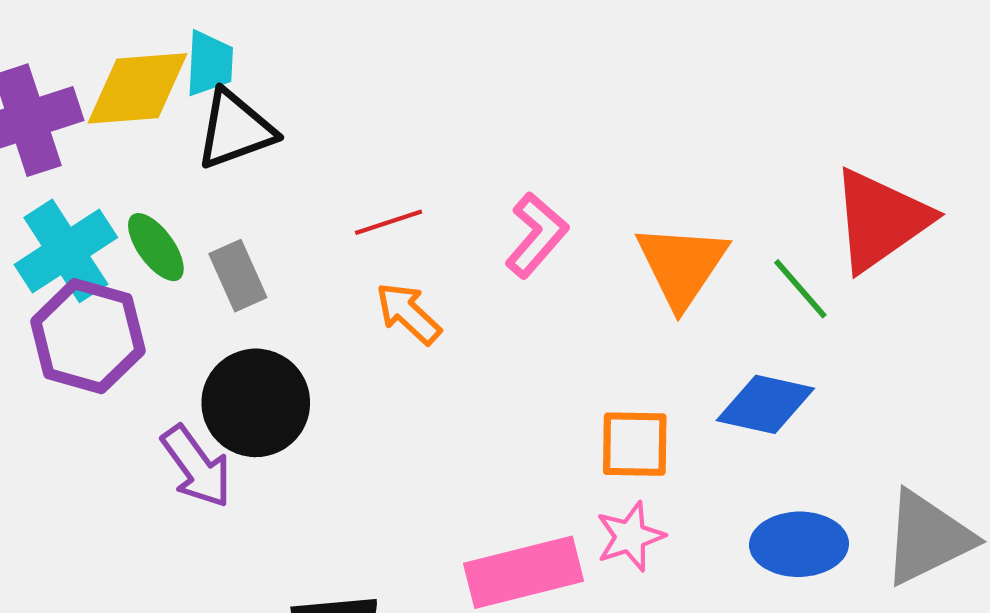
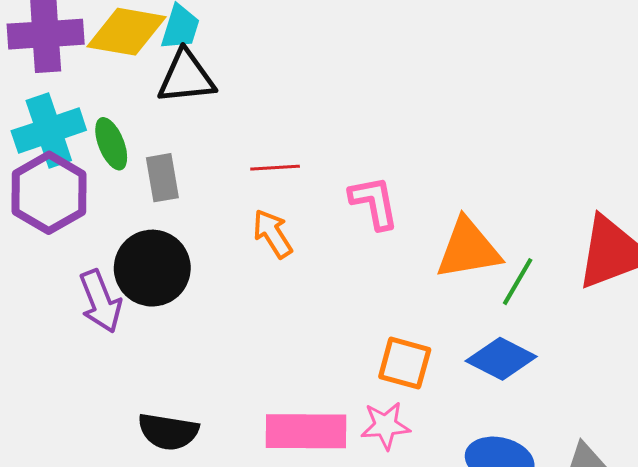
pink L-shape: (536, 235) -> (374, 202), turned -66
orange triangle: (682, 266) -> (468, 249), turned 32
green line: (800, 289) -> (518, 282), moved, turned 57

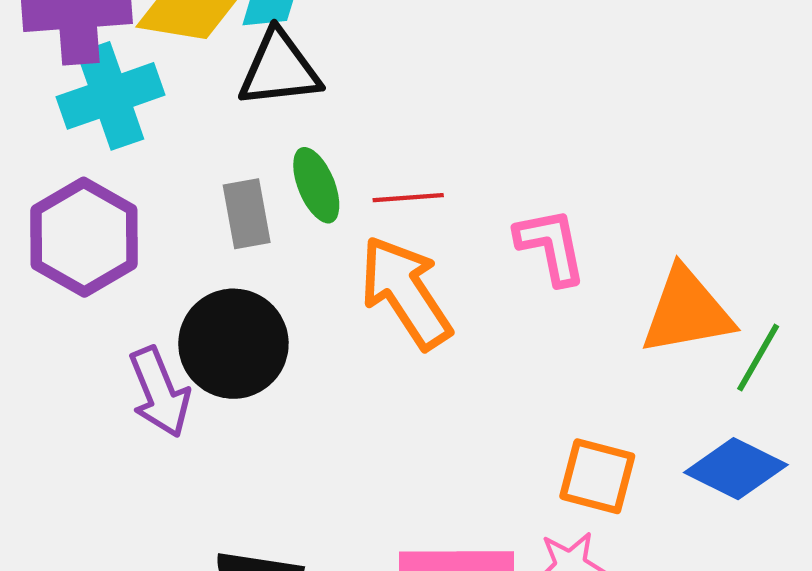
cyan cross: (49, 131) -> (110, 96), moved
green ellipse: (111, 144) -> (316, 185), moved
orange arrow: (273, 234) -> (406, 292), size x1.6

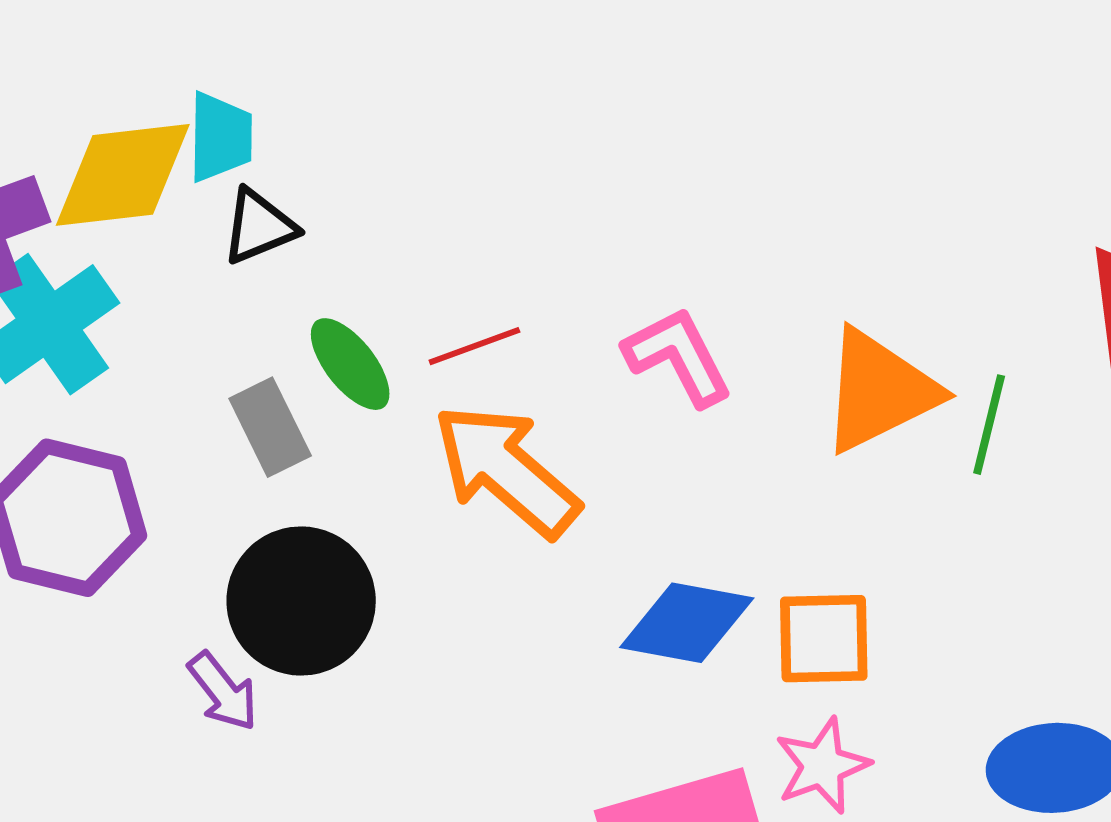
black triangle: (279, 69) -> (259, 227), size x0.7
purple arrow: (160, 392) -> (223, 692), size x0.7
blue diamond: (736, 469) -> (687, 623), moved

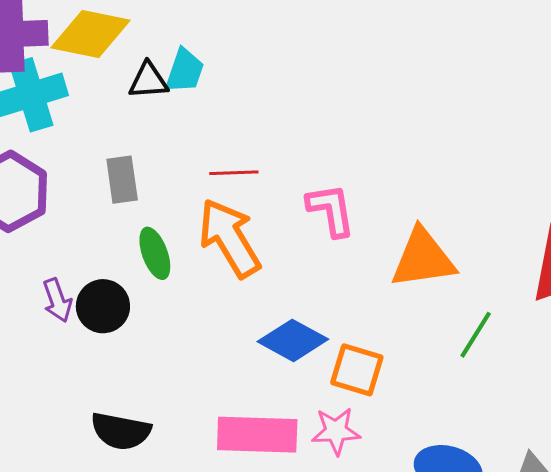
cyan trapezoid: (220, 137) -> (185, 71), moved
green ellipse: (350, 364) -> (155, 253), moved
green line: (989, 425) -> (476, 335), moved
black circle: (301, 601) -> (103, 306), moved, size x0.7

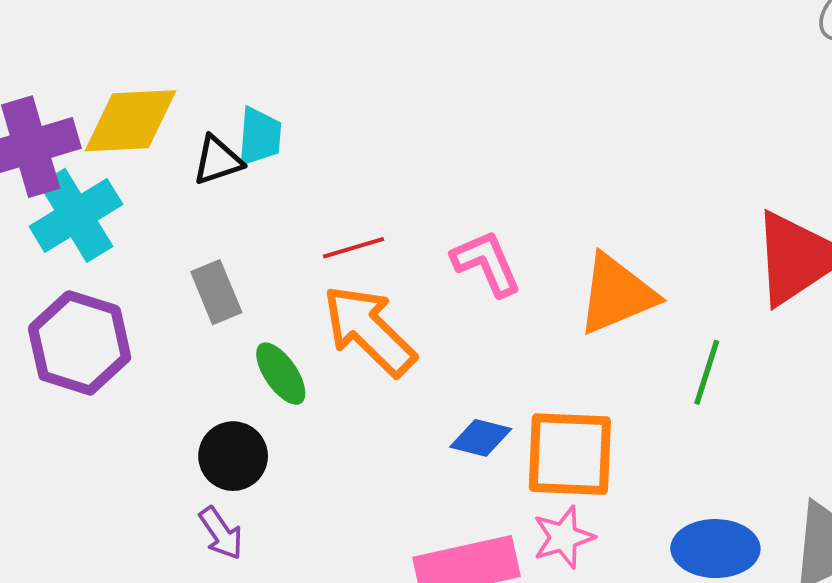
purple arrow: (57, 300) -> (221, 533), moved
blue diamond: (293, 340) -> (481, 438), size x0.7
orange square: (357, 370) -> (570, 454), size x1.4

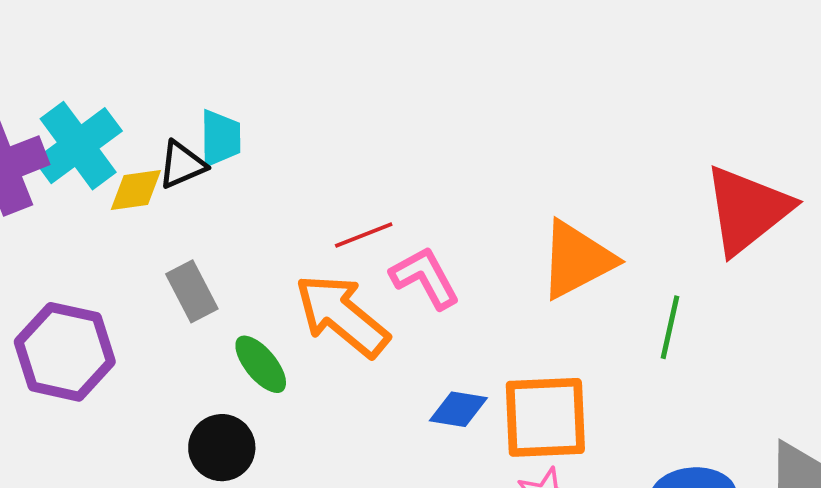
yellow diamond: (131, 121) -> (136, 190), moved, size x0.6
cyan cross: (76, 215) -> (78, 146), moved
red line: (354, 248) -> (364, 235), moved
pink L-shape: (486, 263) -> (425, 278), moved

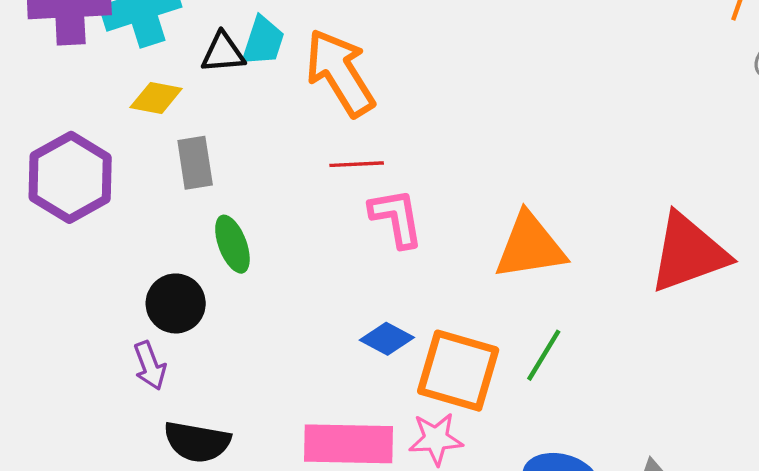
yellow diamond: (136, 190) -> (156, 98), moved
orange arrow: (342, 315) -> (340, 73), moved
green line: (670, 327) -> (544, 355), moved

